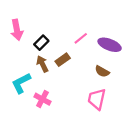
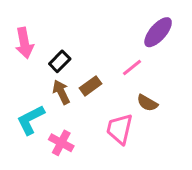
pink line: (81, 38) -> (132, 68), moved
purple ellipse: (110, 45) -> (158, 32), moved, turned -70
pink trapezoid: (97, 99) -> (120, 129), moved

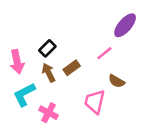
pink arrow: (24, 43) -> (17, 62), moved

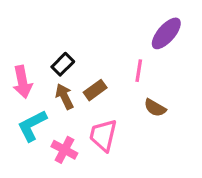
pink line: (104, 53) -> (139, 71), turned -42
pink trapezoid: (95, 102) -> (103, 135), moved

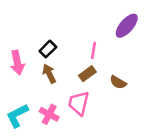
pink line: (139, 71) -> (93, 50), moved
brown rectangle: (95, 90) -> (87, 74), moved
cyan L-shape: (32, 126) -> (17, 116), moved

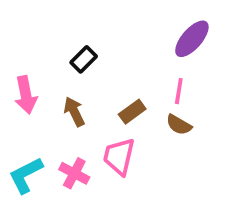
black rectangle: (48, 49) -> (84, 59), moved
pink line: (93, 50) -> (179, 91), moved

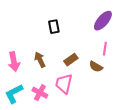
black rectangle: (84, 59) -> (54, 27), moved, turned -56
pink line: (179, 91) -> (105, 49), moved
pink arrow: (26, 95) -> (14, 62), moved

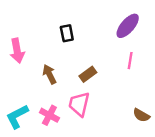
pink arrow: (14, 62) -> (17, 51), moved
brown semicircle: (96, 67) -> (141, 115), moved

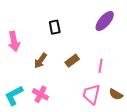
pink line: (130, 61) -> (101, 66), moved
brown arrow: (49, 74) -> (40, 61), turned -119
pink trapezoid: (79, 104) -> (91, 94), moved

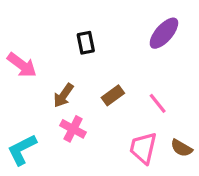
pink arrow: (14, 41) -> (22, 65), turned -42
pink line: (101, 66) -> (158, 103), turned -48
pink cross: (40, 94) -> (73, 129), moved

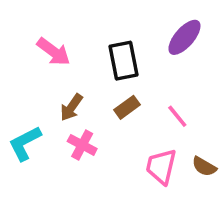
black rectangle: (86, 43) -> (123, 61), moved, size x1.5
pink arrow: (22, 65) -> (53, 52), moved
cyan L-shape: (22, 150) -> (25, 143), moved

